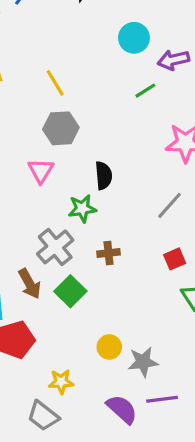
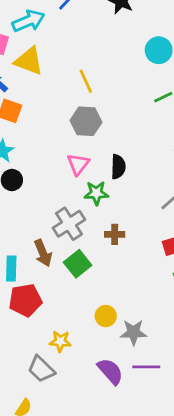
pink triangle: (41, 171) -> (78, 164), moved

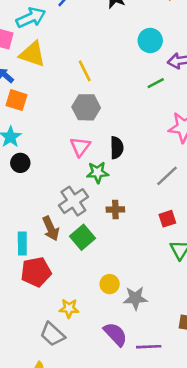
purple line: (146, 367) -> (149, 347), moved

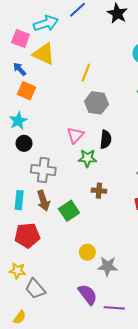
yellow line: (85, 71) -> (86, 73), turned 42
gray hexagon: (86, 107) -> (96, 103), moved
gray cross: (73, 201) -> (43, 170), moved, turned 35
cyan rectangle: (22, 243) -> (19, 200), moved
yellow star: (69, 308) -> (17, 271), moved

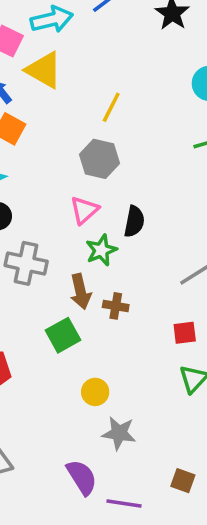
gray hexagon: (96, 103) -> (100, 159), moved
green star: (87, 158) -> (101, 250), turned -30
brown arrow: (43, 201) -> (81, 292), moved
yellow circle: (87, 252) -> (95, 392), moved

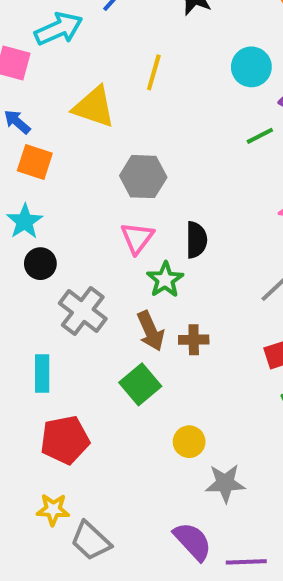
yellow triangle: (44, 70) -> (94, 107), moved
yellow line: (111, 107) -> (154, 72), moved
gray cross: (26, 263) -> (83, 311), turned 36

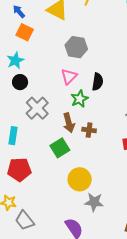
yellow circle: (189, 442) -> (80, 179), size x1.5

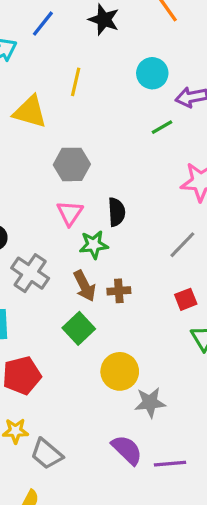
green star: (80, 99) -> (94, 245), turned 30

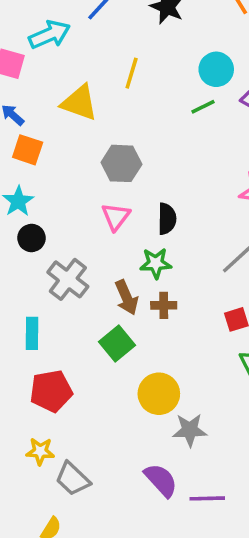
green line: (162, 127) -> (203, 107), moved
green star: (94, 245) -> (156, 263), moved

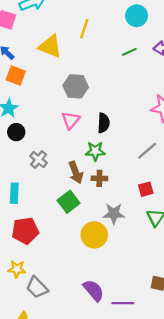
cyan circle: (216, 69) -> (137, 16), moved
gray cross: (68, 279) -> (39, 160), size x0.7
gray star: (190, 430) -> (114, 214), moved

